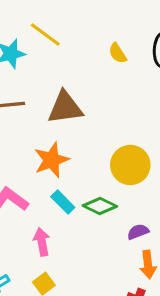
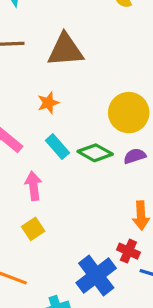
orange star: (51, 160) -> (48, 103), size x0.6
purple semicircle: (138, 232) -> (135, 156), moved

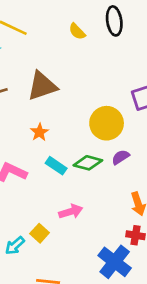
pink arrow: (34, 186) -> (71, 212), moved, turned 95
yellow square: (33, 229) -> (40, 233), moved

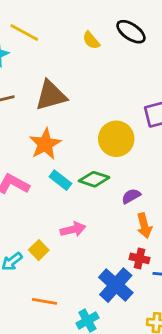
black ellipse: (114, 21) -> (131, 32), turned -52
orange star: (39, 132) -> (45, 144), size x1.6
purple semicircle: (121, 157) -> (131, 196), moved

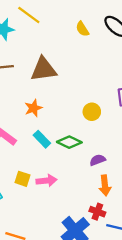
yellow circle: (116, 139) -> (92, 112), size x0.6
orange star: (45, 144) -> (33, 108), size x0.7
yellow square: (39, 250) -> (23, 179), moved, turned -35

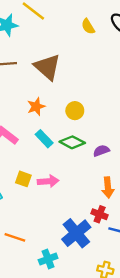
brown triangle: (44, 69) -> (47, 67), turned 48
yellow circle: (92, 112) -> (75, 111), moved
purple semicircle: (98, 160) -> (101, 151), moved

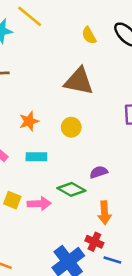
brown triangle: (47, 67) -> (79, 81), moved, turned -32
cyan rectangle: (44, 139) -> (36, 157), turned -48
green diamond: (72, 142) -> (71, 189), moved

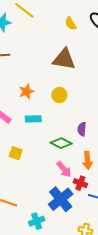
purple semicircle: (99, 172) -> (82, 129), turned -64
pink arrow: (39, 204) -> (64, 169), moved, turned 54

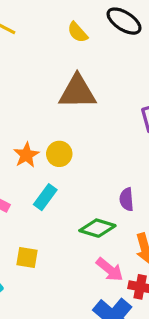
yellow circle: (59, 95) -> (59, 154), moved
cyan rectangle: (33, 119) -> (45, 197), turned -42

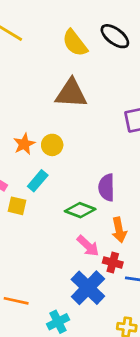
yellow semicircle: (78, 32) -> (75, 43), size x1.5
purple semicircle: (127, 199) -> (107, 187), size x1.4
yellow square: (27, 257) -> (17, 206), moved

